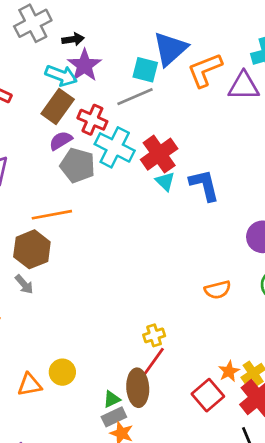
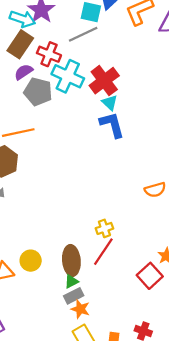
blue L-shape: (204, 185) -> (112, 125), moved
brown ellipse: (138, 388) -> (71, 260), moved

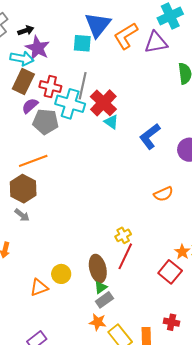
gray line: (83, 34) -> (83, 86), moved, turned -44
blue L-shape: (112, 125) -> (150, 136), moved, turned -104
orange star: (80, 309) -> (98, 322), moved

